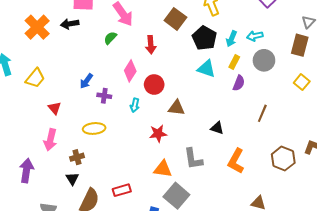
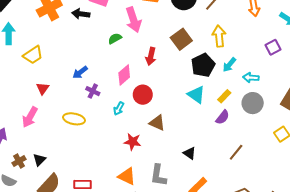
cyan arrow: (231, 39) -> (229, 65), moved
brown cross: (77, 157) -> (19, 161), moved, turned -32

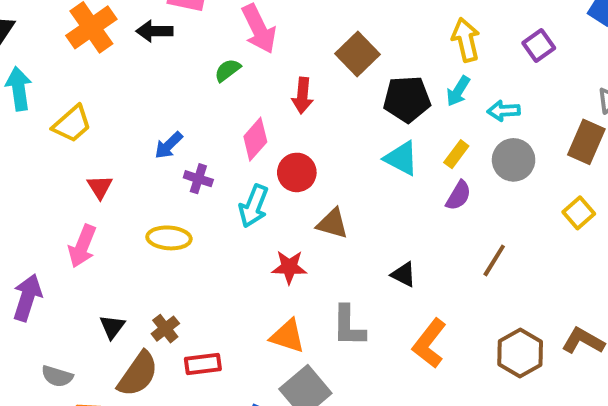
yellow arrow: (219, 36) -> (466, 40), moved
black pentagon: (203, 65) -> (407, 99), turned 30
cyan arrow: (119, 109) -> (254, 206), size x1.5
brown cross: (19, 161) -> (165, 329), moved

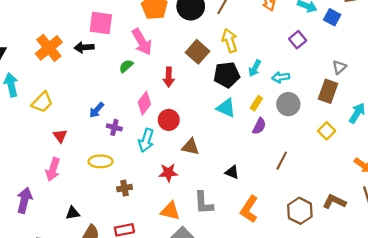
yellow arrow: (466, 40) -> (230, 41), moved
black triangle: (112, 327) -> (73, 213), turned 48
brown cross: (165, 329) -> (125, 188), moved, turned 32

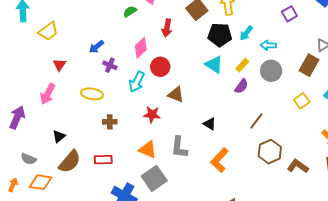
brown hexagon: (300, 211) -> (270, 152), moved
black triangle: (73, 213) -> (59, 136), turned -40

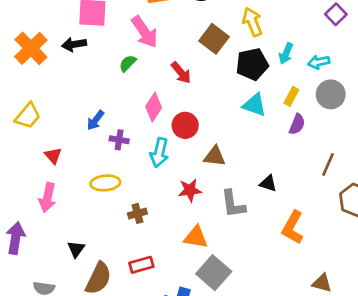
red arrow: (167, 28) -> (181, 73), turned -36
gray L-shape: (179, 147) -> (233, 204), moved

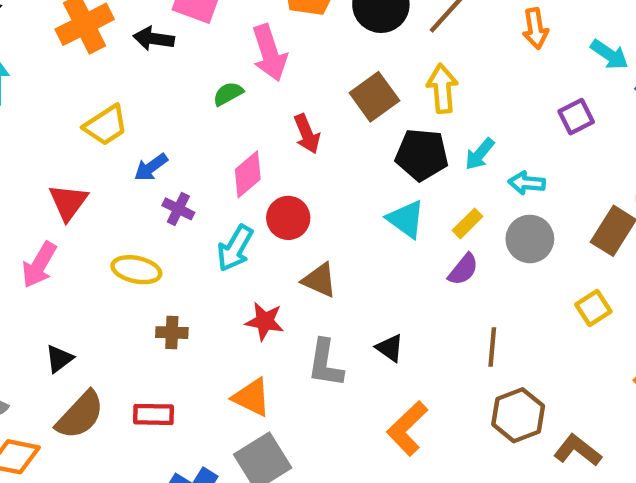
yellow trapezoid: (28, 116) -> (106, 125), moved
red triangle: (53, 156) -> (68, 202), size x1.4
brown line: (328, 164) -> (492, 347), turned -35

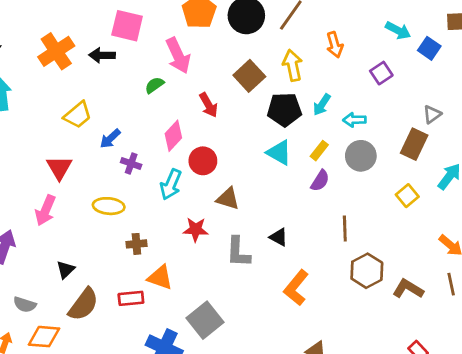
orange arrow: (535, 28) -> (335, 45), moved
orange triangle: (252, 397) -> (160, 277), moved

